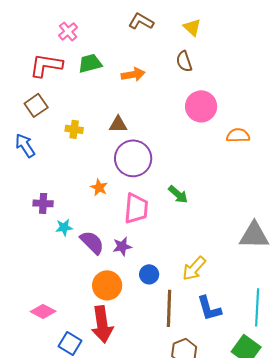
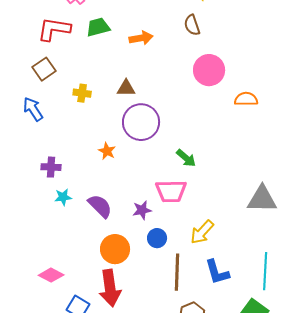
pink trapezoid: (136, 208) -> (171, 191), moved, turned 84
cyan star: (64, 227) -> (63, 197), moved
purple star: (122, 246) -> (142, 210), moved

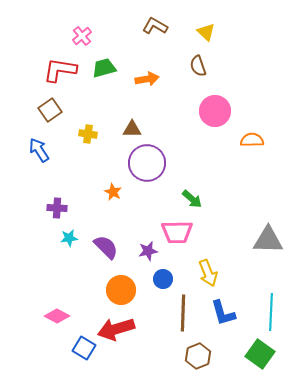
yellow arrow: (202, 232) -> (208, 273), turned -64
red arrow: (110, 288) -> (116, 329), turned 81

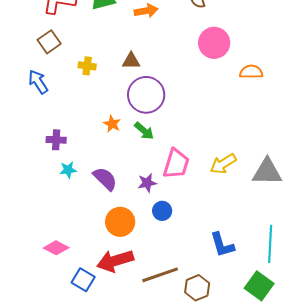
green arrow: (192, 199) -> (144, 131), moved
pink trapezoid: (177, 232) -> (176, 164), turned -72
yellow arrow: (208, 273) -> (223, 164), moved, turned 80
brown line: (183, 313) -> (160, 275), moved, turned 69

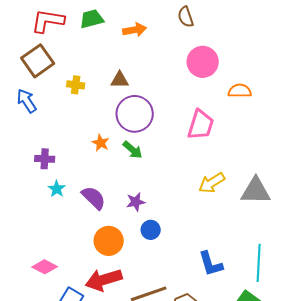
brown square: (49, 42) -> (38, 61), size x1.4
pink trapezoid: (176, 164) -> (201, 125), moved
cyan star: (68, 170) -> (57, 189), turned -30

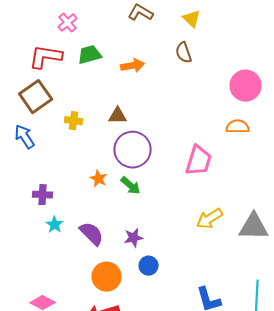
pink circle: (203, 62) -> (246, 86), moved

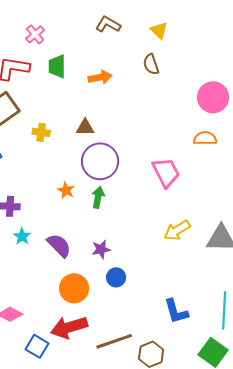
green trapezoid: (90, 55) -> (57, 66), turned -75
pink trapezoid: (199, 161) -> (166, 172), turned -44
green arrow: (131, 186) -> (98, 197), turned -120

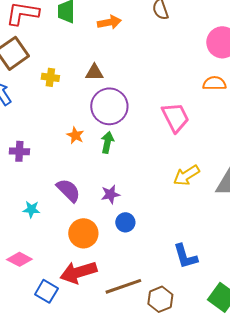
cyan star: (22, 236) -> (31, 209), moved, turned -30

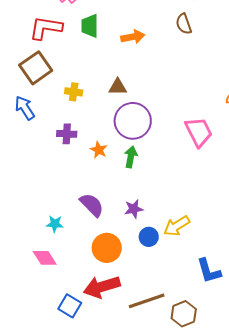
purple cross: (19, 151) -> (67, 134), moved
yellow arrow: (186, 175) -> (177, 226), moved
pink diamond: (19, 259) -> (45, 258), moved, turned 30

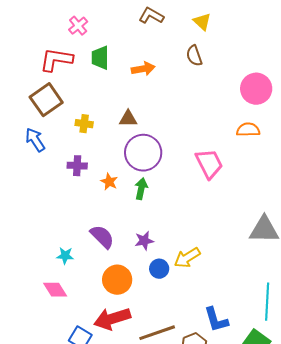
blue L-shape: (209, 271) -> (216, 320), moved

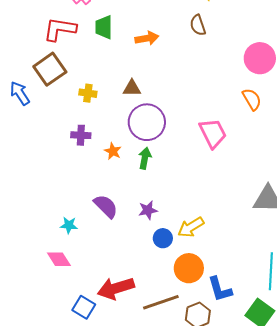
orange semicircle: (248, 130) -> (252, 99), turned 60
blue arrow: (35, 140) -> (20, 93), moved
orange circle: (117, 280) -> (189, 268), moved

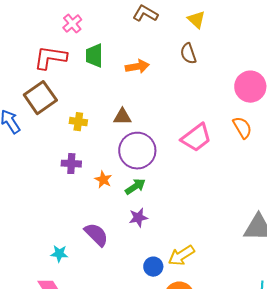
pink trapezoid: (213, 133) -> (196, 138), moved, turned 80
green arrow: (145, 158) -> (135, 187), turned 45
purple star: (148, 210) -> (138, 218), moved

